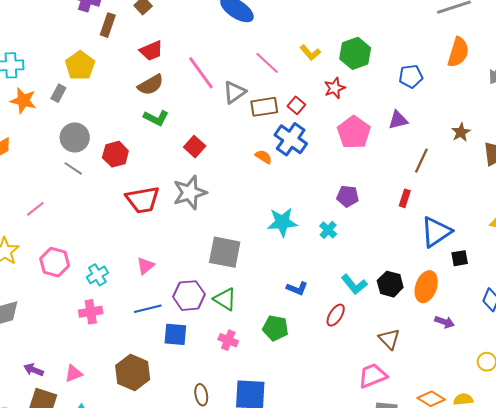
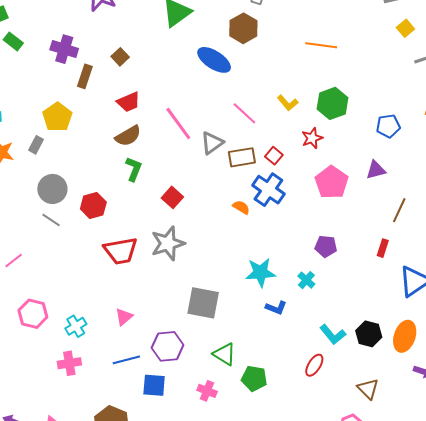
green L-shape: (156, 118) -> (134, 169), turned -95
blue L-shape: (297, 288) -> (276, 308), moved
green triangle: (225, 299) -> (224, 354), moved

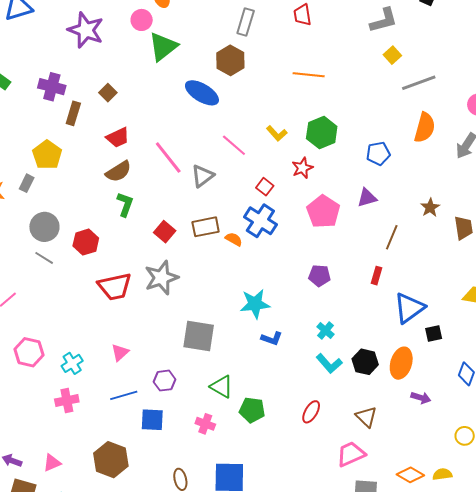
brown rectangle: (242, 157) -> (206, 227), moved
cyan cross: (306, 280) -> (326, 331), moved
purple hexagon: (168, 346) -> (164, 381), size x0.7
red ellipse: (314, 365) -> (311, 412), moved

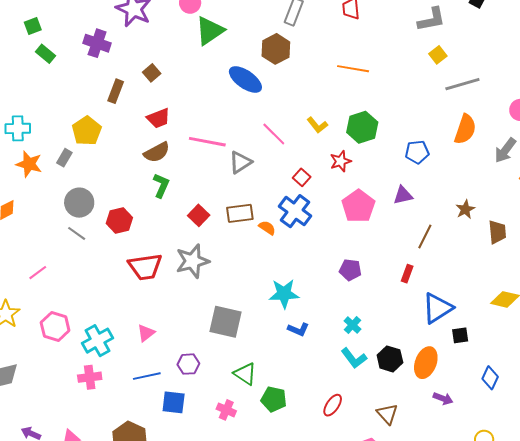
purple cross: (52, 87) -> (97, 43), moved
pink line: (168, 158) -> (207, 142), turned -45
cyan cross: (72, 363) -> (97, 341), size x1.4

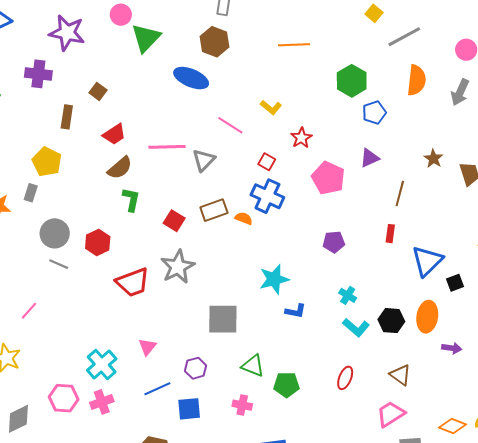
green hexagon: (362, 127) -> (352, 81), moved
pink hexagon: (55, 326) -> (64, 398), moved

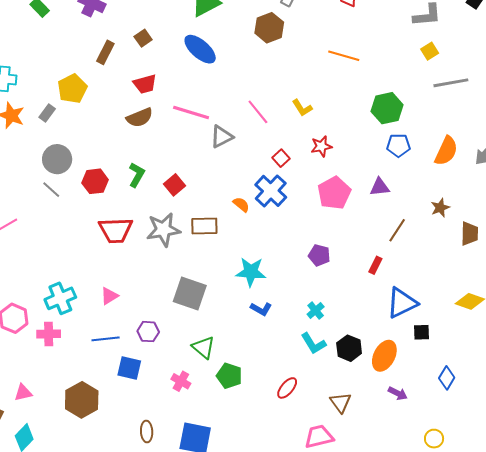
blue ellipse: (191, 78) -> (200, 49), moved
orange semicircle: (416, 80) -> (446, 151), moved
green L-shape: (131, 199) -> (137, 175), moved
brown rectangle: (214, 210) -> (204, 226), moved

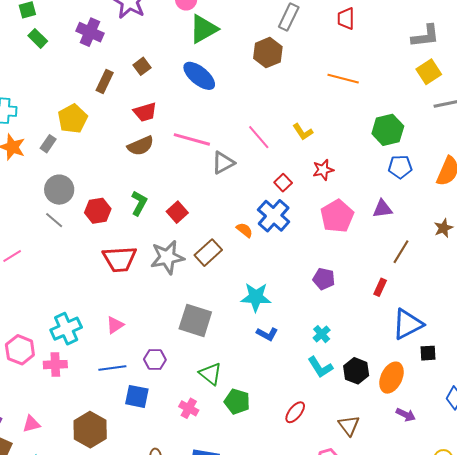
yellow square: (430, 51) -> (429, 72), size x1.4
brown rectangle: (204, 226) -> (208, 253), turned -40

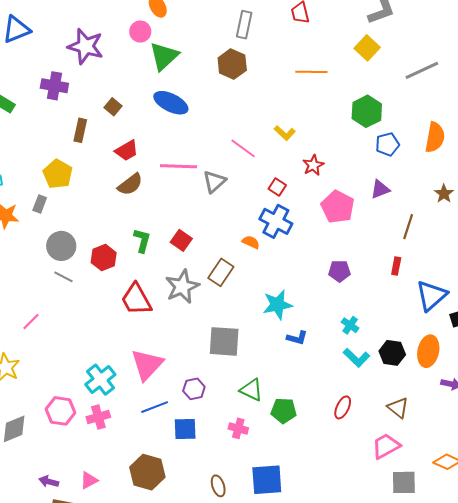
yellow square: (429, 72) -> (367, 48), moved
red trapezoid: (120, 259) -> (136, 299), turned 78
pink triangle: (115, 325) -> (147, 365), size x1.8

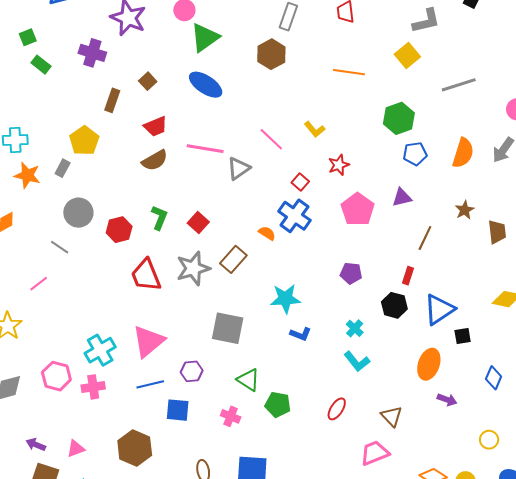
gray line: (63, 277) -> (60, 247), moved
black hexagon: (392, 353) -> (394, 305), moved

